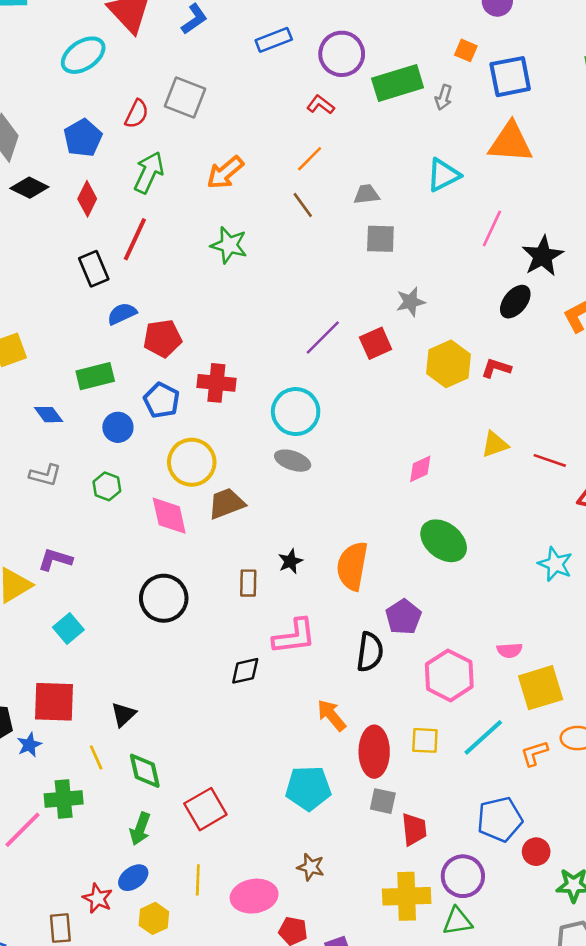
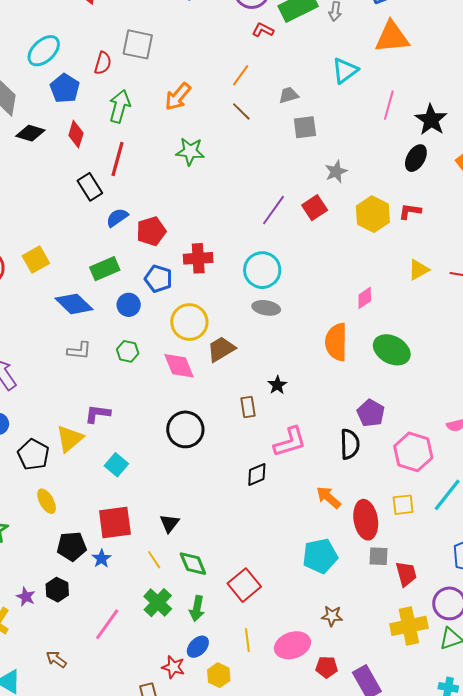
cyan ellipse: (83, 55) -> (44, 51), moved
red L-shape: (321, 105) -> (263, 30), moved
blue diamond: (49, 415) -> (74, 304), size x1.6
orange semicircle: (352, 566) -> (336, 342), moved
green cross: (64, 799) -> (158, 603), moved, turned -32

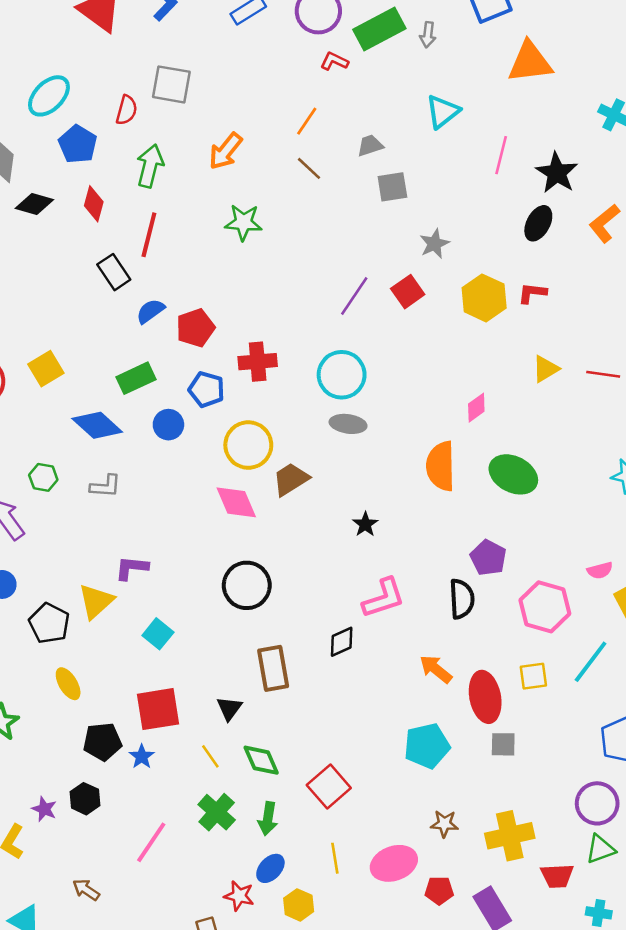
orange triangle: (392, 37) -> (530, 62), moved
green hexagon: (128, 351) -> (43, 477), moved
brown rectangle: (248, 407) -> (273, 668), moved, size x1.6
red trapezoid: (406, 574) -> (557, 876), moved, turned 104
yellow cross: (409, 626) -> (510, 836), moved

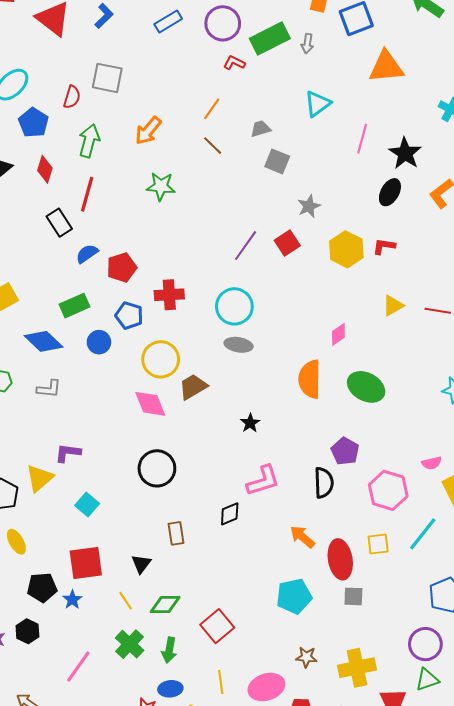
gray square: (392, 187) -> (277, 161), turned 30
brown rectangle: (273, 668) -> (176, 533), size x0.7
green diamond: (261, 760) -> (165, 605), turned -68
blue ellipse: (270, 868) -> (170, 689), turned 40

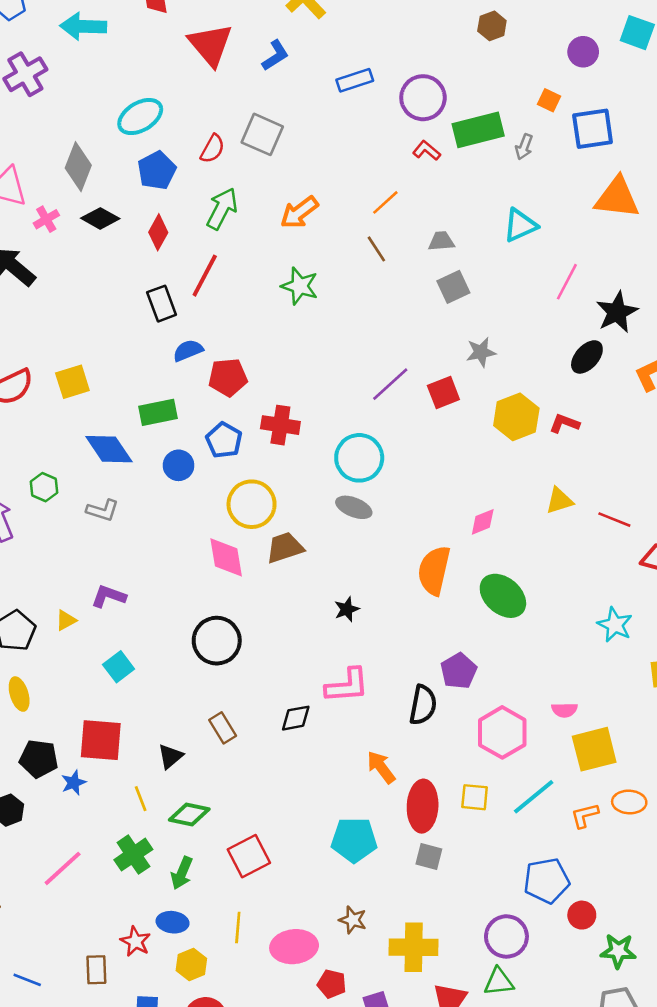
gray square: (277, 161) -> (453, 287), turned 30
yellow triangle: (40, 478) -> (66, 620), size x0.6
brown rectangle: (176, 533) -> (223, 728), turned -35

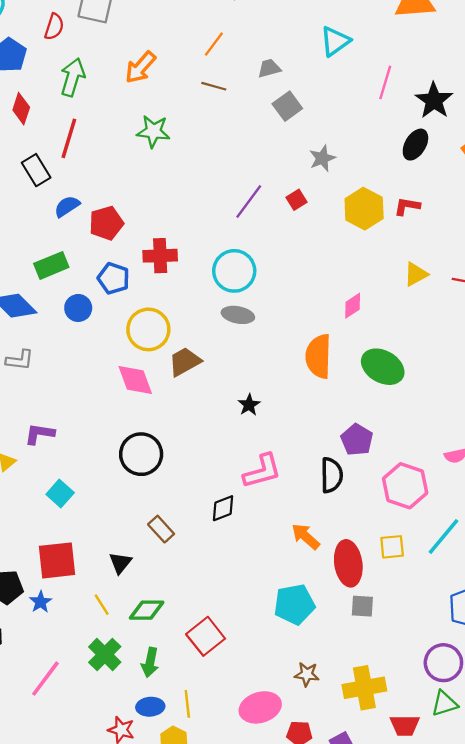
brown line: (376, 249) -> (214, 86), turned -30
red square: (443, 392) -> (296, 200), size x0.7
yellow line: (238, 928) -> (187, 704), moved

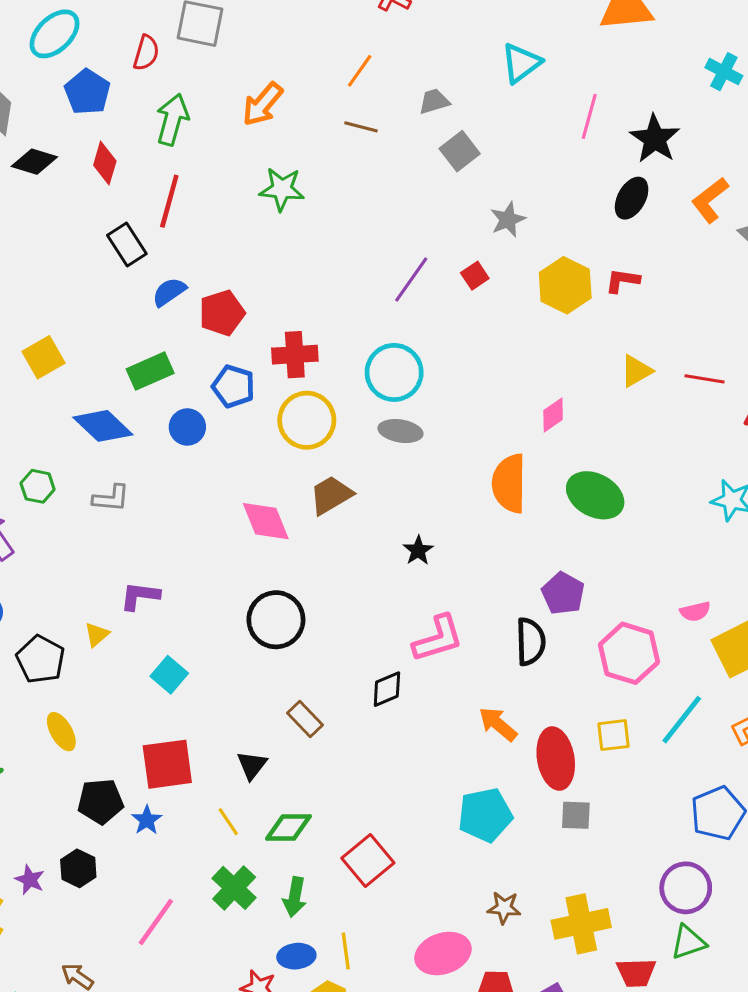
yellow circle: (148, 329) -> (307, 420), moved

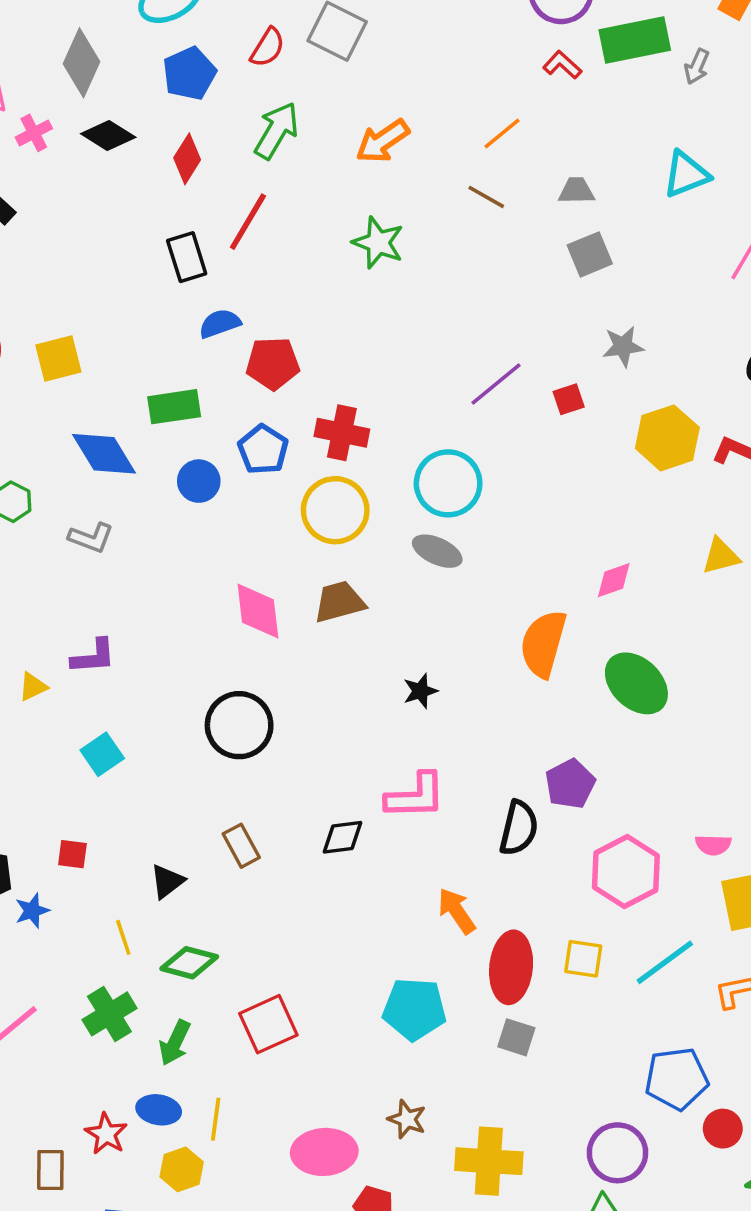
purple L-shape: (140, 596) -> (93, 656), turned 153
red square: (167, 764) -> (72, 854), size x0.5

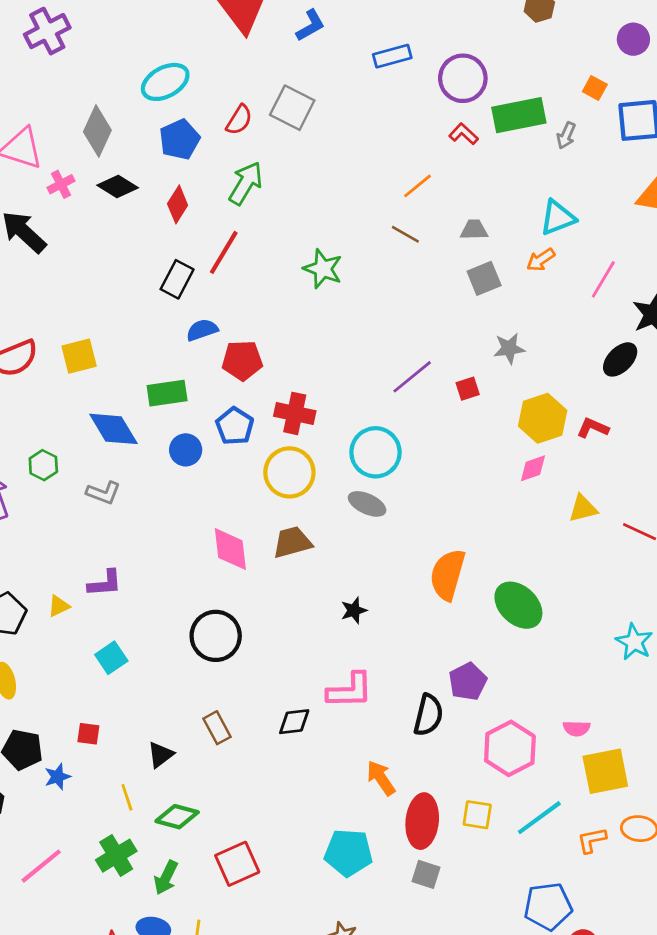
orange arrow: (383, 141) -> (541, 260), moved, size x0.7
black rectangle: (187, 257) -> (177, 279), turned 45
pink diamond: (614, 580) -> (533, 468), moved

